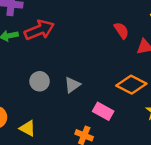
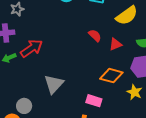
gray circle: (40, 81) -> (24, 106), moved
gray triangle: (72, 85) -> (54, 84), moved, size x1.5

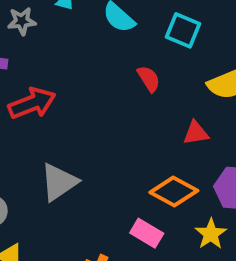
red semicircle: (95, 35) -> (149, 79), moved
pink rectangle: (94, 101) -> (147, 233), moved

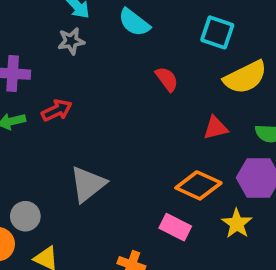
gray star: (22, 21) -> (71, 41), moved
cyan square: (183, 30) -> (217, 32), moved
red arrow: (32, 103) -> (57, 110), size x0.7

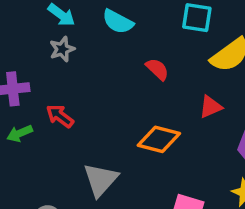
red arrow: (57, 110) -> (60, 116), turned -108
orange diamond: (198, 185) -> (159, 139), moved

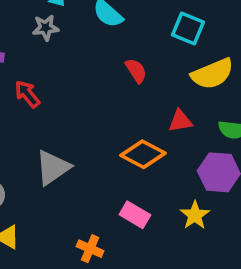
orange diamond: (159, 139) -> (143, 154), moved

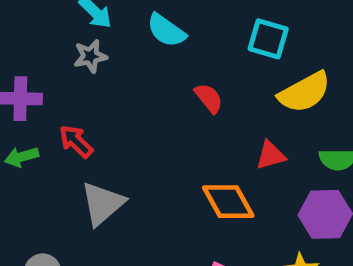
orange diamond: (143, 154) -> (228, 202), turned 39
gray triangle: (53, 168) -> (103, 203), moved

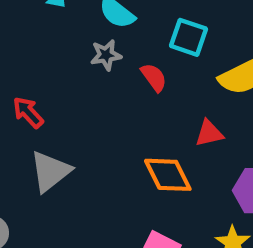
cyan square: (268, 39) -> (189, 37), moved
gray star: (90, 56) -> (106, 55), moved

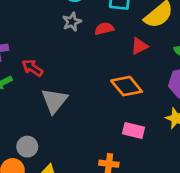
red semicircle: (154, 77) -> (104, 29), turned -54
red triangle: (209, 133) -> (139, 46), moved

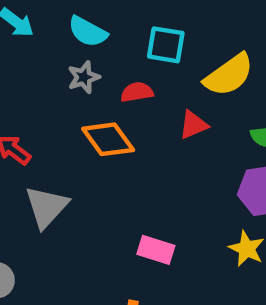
orange diamond: (127, 86) -> (108, 139), moved
pink rectangle: (134, 130) -> (156, 250), moved

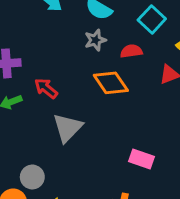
cyan square: (166, 45) -> (152, 19), turned 32

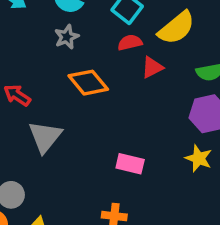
red semicircle: (131, 51) -> (130, 43), moved

